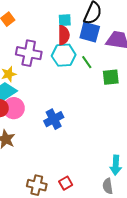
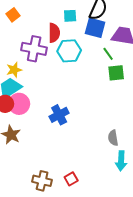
red semicircle: (64, 35) -> (54, 33), moved
green line: (87, 62) -> (108, 54), moved
gray semicircle: (108, 186) -> (113, 138), moved

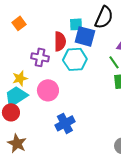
blue square: (95, 28) -> (85, 36), moved
purple cross: (34, 49) -> (40, 57), size x0.7
pink circle: (19, 104) -> (48, 90), moved

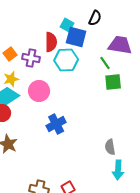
black semicircle: (104, 17) -> (95, 18), size x0.7
orange square: (19, 23) -> (10, 54), moved
cyan square: (76, 24) -> (67, 25), turned 32

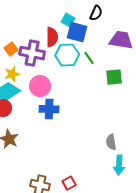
purple cross: (31, 58) -> (32, 53), size x1.4
green line: (105, 63) -> (89, 58), moved
blue cross: (56, 124) -> (49, 109), moved, turned 30

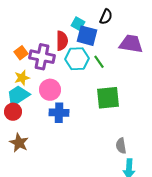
green square: (114, 77) -> (108, 98), moved, size x1.4

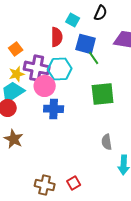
blue square: (87, 36) -> (86, 44), moved
purple cross: (42, 57) -> (37, 68), moved
cyan hexagon: (77, 59) -> (60, 69), moved
gray semicircle: (121, 146) -> (107, 142), moved

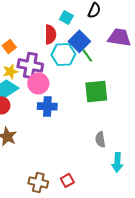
blue square: (86, 44) -> (79, 41), turned 30
cyan hexagon: (60, 69) -> (63, 54), moved

